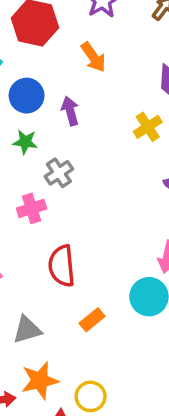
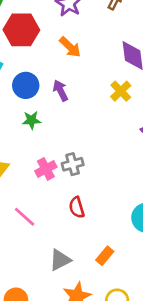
gray cross: (59, 173) -> (73, 164), moved, turned 30
red semicircle: (62, 266) -> (77, 207), size x0.7
orange rectangle: (92, 320) -> (105, 256), moved

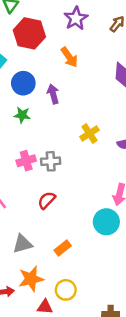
yellow cross: (121, 91) -> (90, 133), moved
red semicircle: (77, 207) -> (47, 200), turned 48

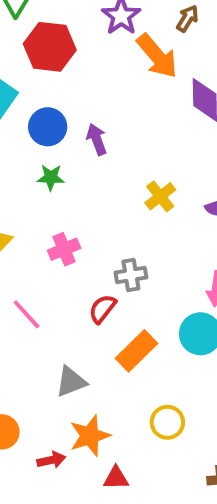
orange arrow: (69, 57) -> (157, 56), moved, size x1.4
gray cross: (51, 161) -> (131, 275), moved
orange rectangle: (63, 248) -> (137, 351), moved, size x1.5
yellow circle: (66, 290) -> (167, 422), moved

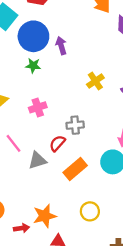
blue circle: (48, 127) -> (33, 36), size x1.4
gray triangle: (71, 382) -> (37, 160), moved

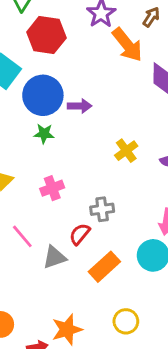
purple arrow: (61, 46) -> (80, 106), turned 108

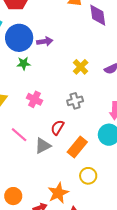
pink cross: (52, 188) -> (34, 99), turned -35
gray cross: (102, 209) -> (75, 101), moved
yellow circle: (126, 321) -> (88, 176), moved

